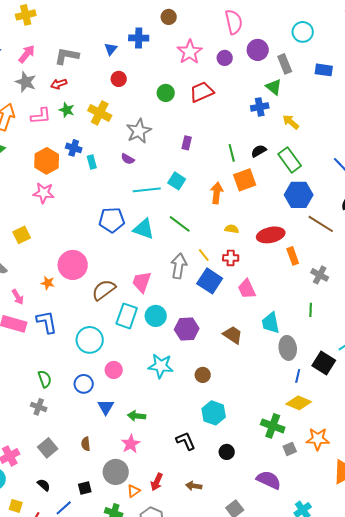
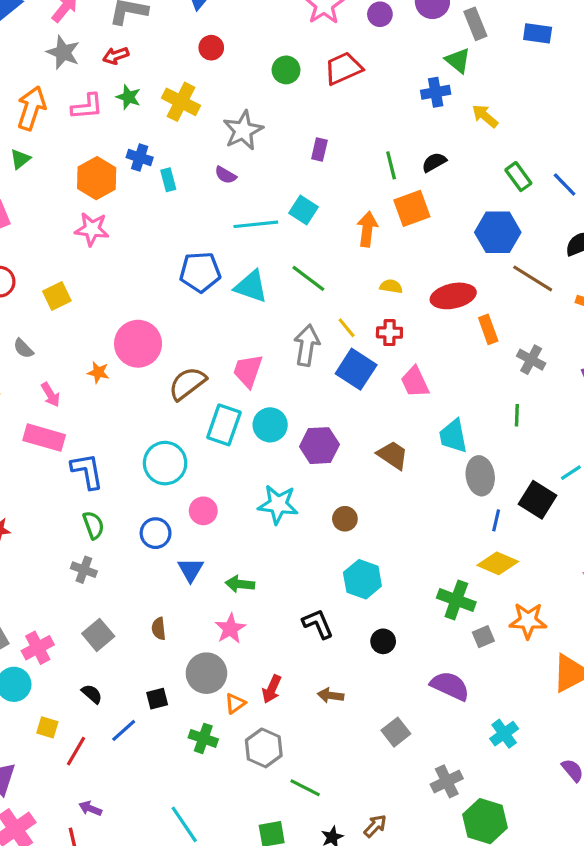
green rectangle: (290, 160) -> (518, 177), moved, size x0.7
blue L-shape: (47, 322) -> (87, 471), moved

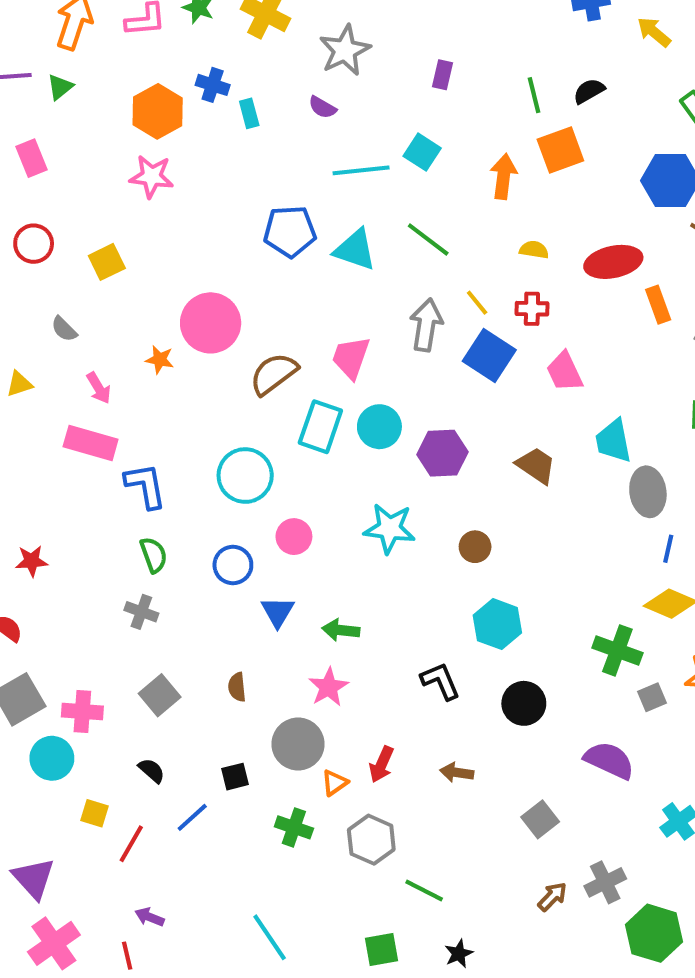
black circle: (383, 641) -> (524, 703), size x1.4
pink cross: (38, 648) -> (82, 711), turned 32
brown arrow: (375, 826) -> (552, 897), moved

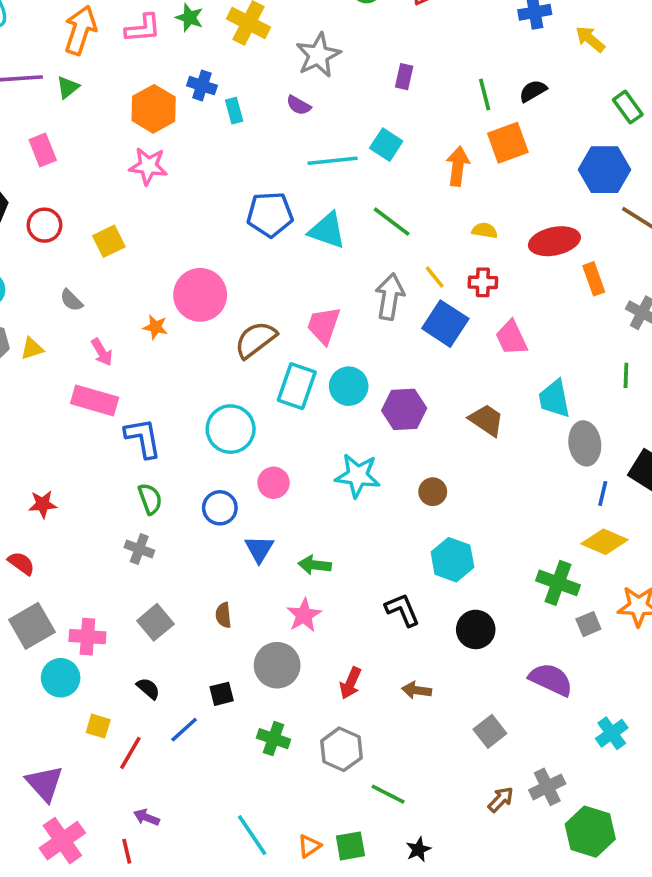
orange triangle: (335, 783) -> (309, 846), moved

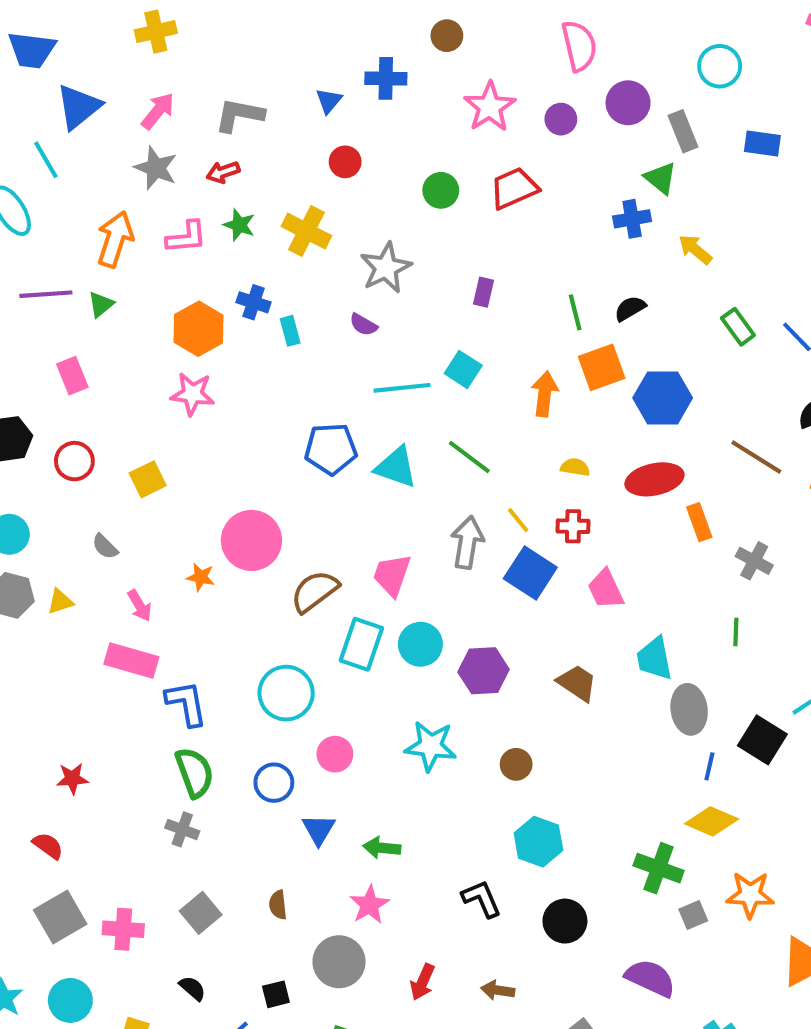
blue hexagon: (604, 170) -> (663, 398), moved
green semicircle: (150, 499) -> (194, 772), size x1.4
cyan circle: (61, 678) -> (70, 1000), moved

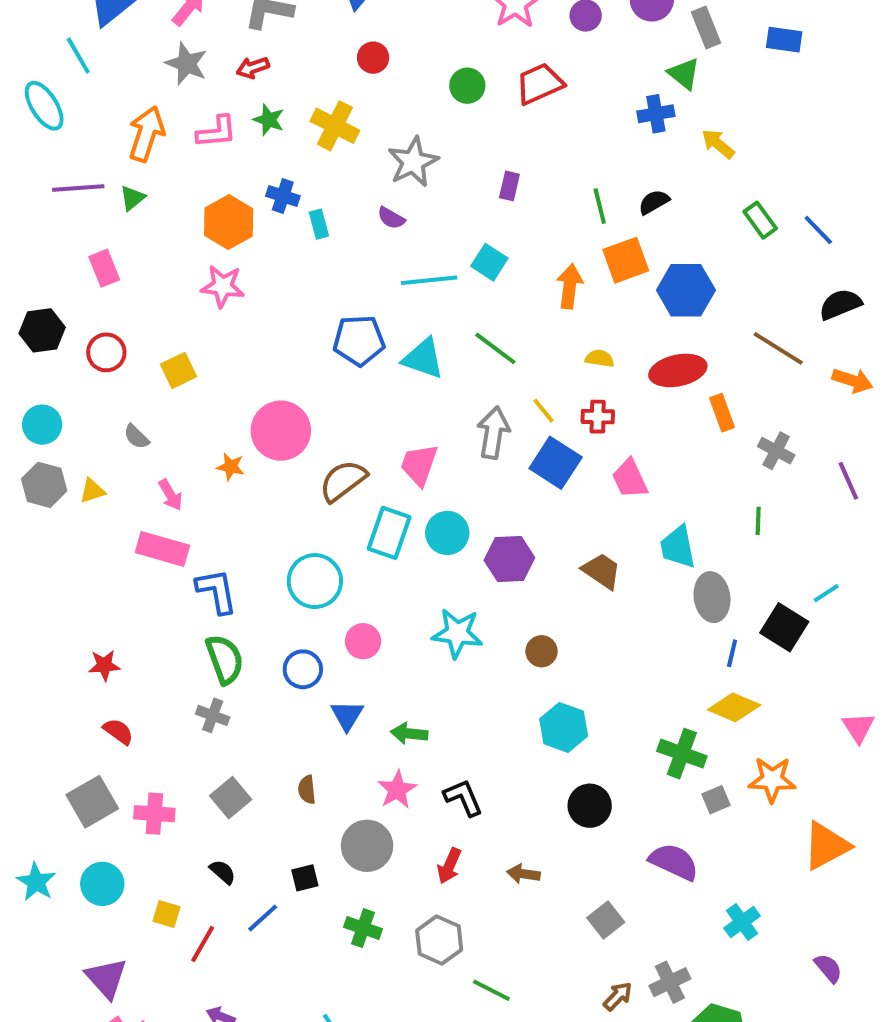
red semicircle: (48, 846) -> (118, 731), moved
black L-shape: (481, 899) -> (463, 798), moved

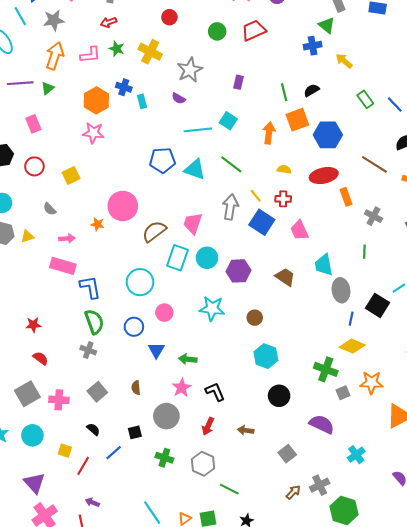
gray star: (187, 64) -> (54, 20), moved, turned -30
pink arrow: (170, 495) -> (67, 238), turned -63

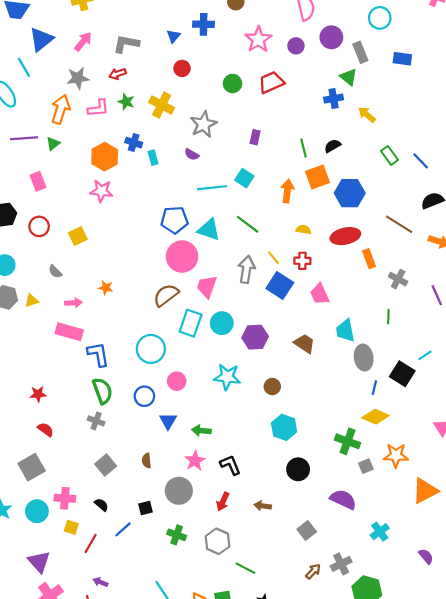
gray star: (54, 20) -> (78, 78), moved
pink circle: (123, 206) -> (182, 257), moved
pink cross: (59, 400) -> (65, 498), moved

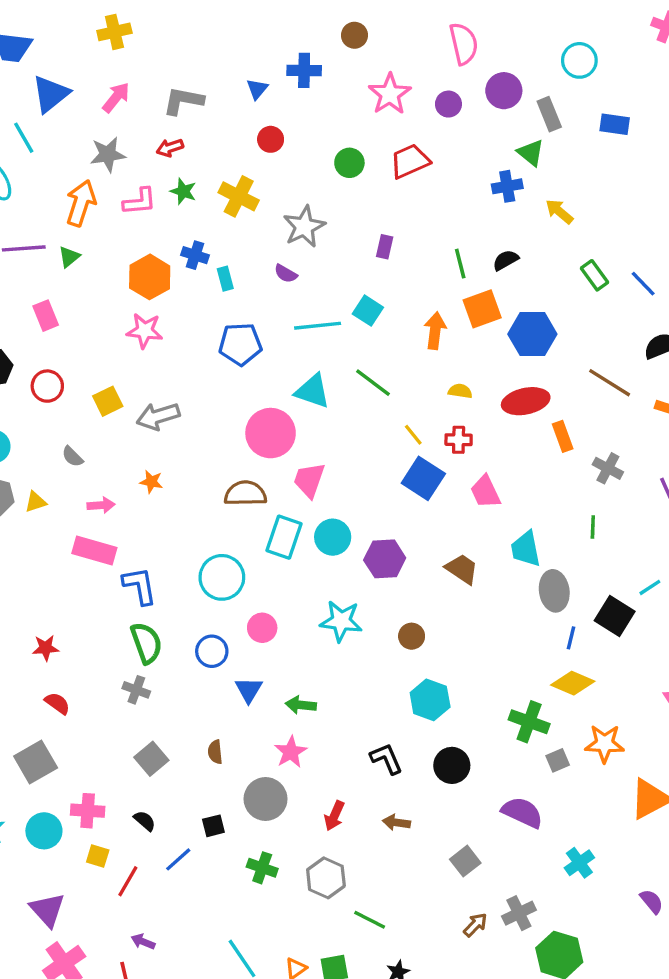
blue pentagon: (174, 220) -> (240, 344), moved
gray arrow: (247, 269) -> (158, 416), moved, turned -116
brown semicircle: (166, 295) -> (245, 493), turned 36
black L-shape: (230, 465) -> (386, 759), moved

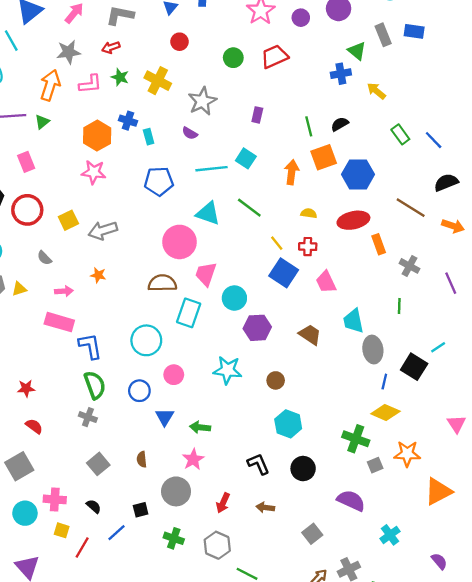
gray rectangle: (549, 114) -> (383, 35), moved
red circle: (47, 386) -> (27, 210), size x1.4
cyan circle: (333, 537) -> (234, 298), moved

